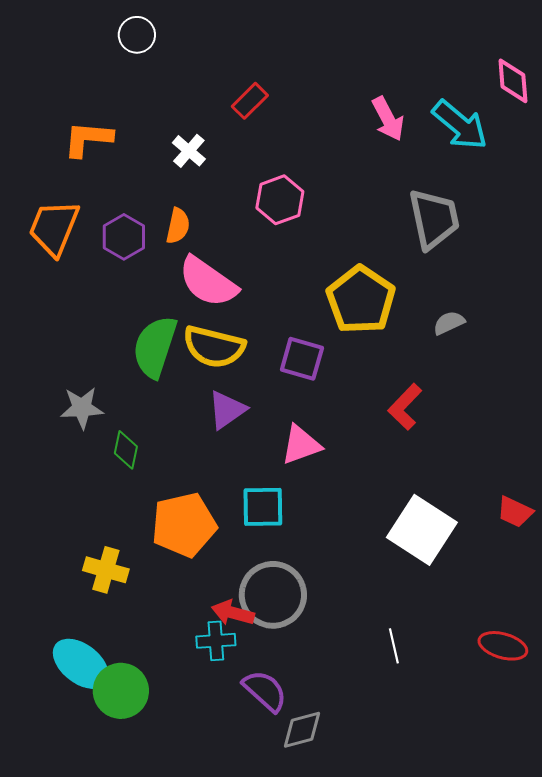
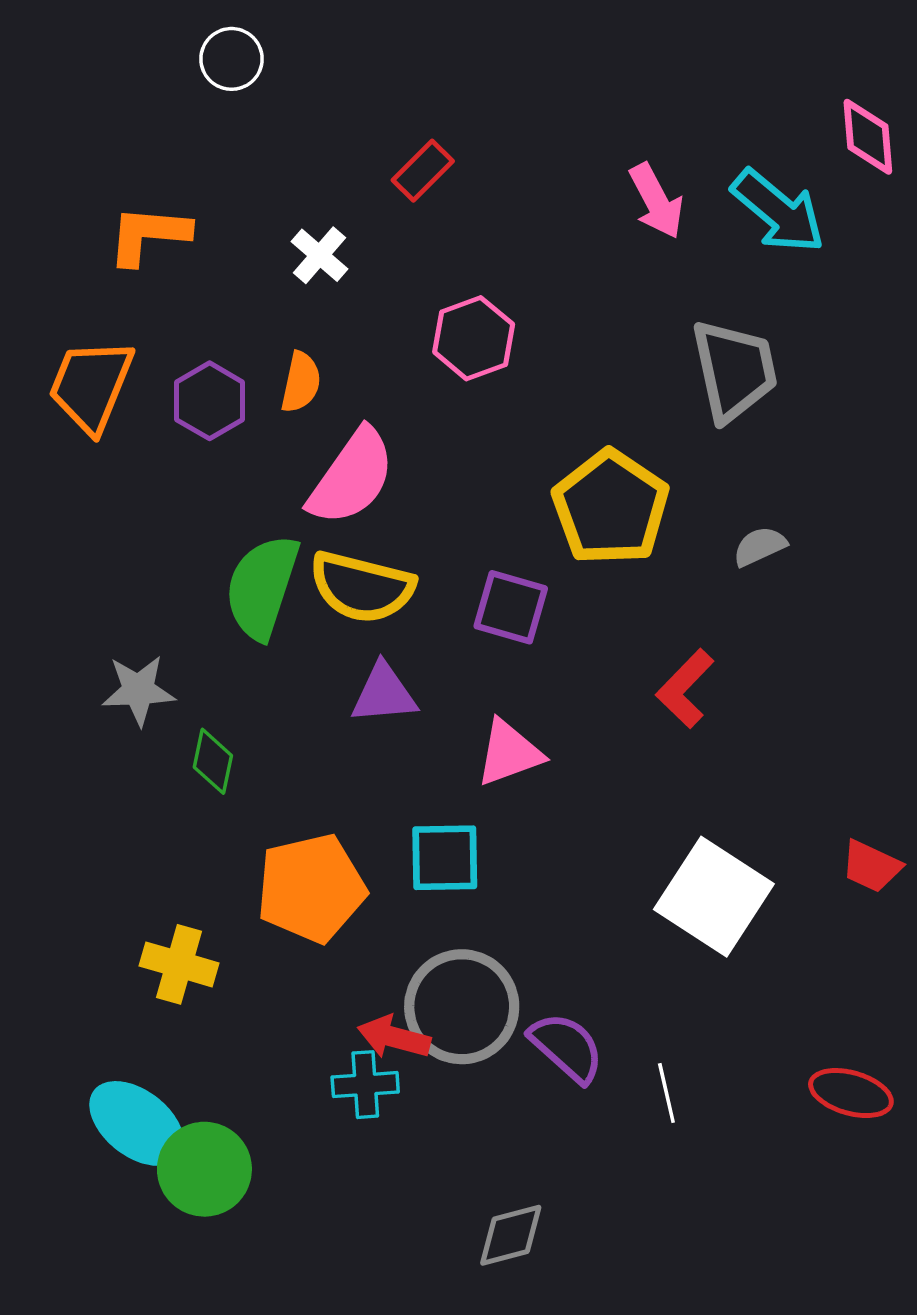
pink semicircle: (208, 282) -> (352, 477), turned -90
purple triangle: (227, 410) -> (384, 694), turned 30
purple semicircle: (265, 691) -> (567, 1047), moved

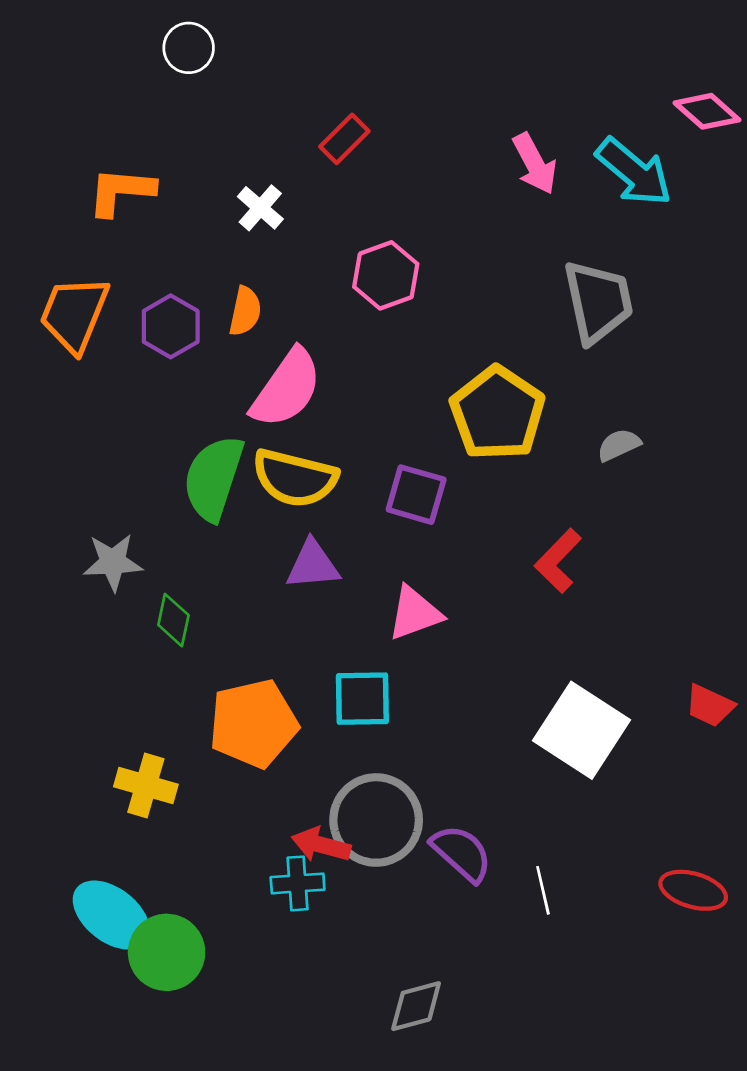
pink diamond: (868, 137) -> (707, 111), turned -44

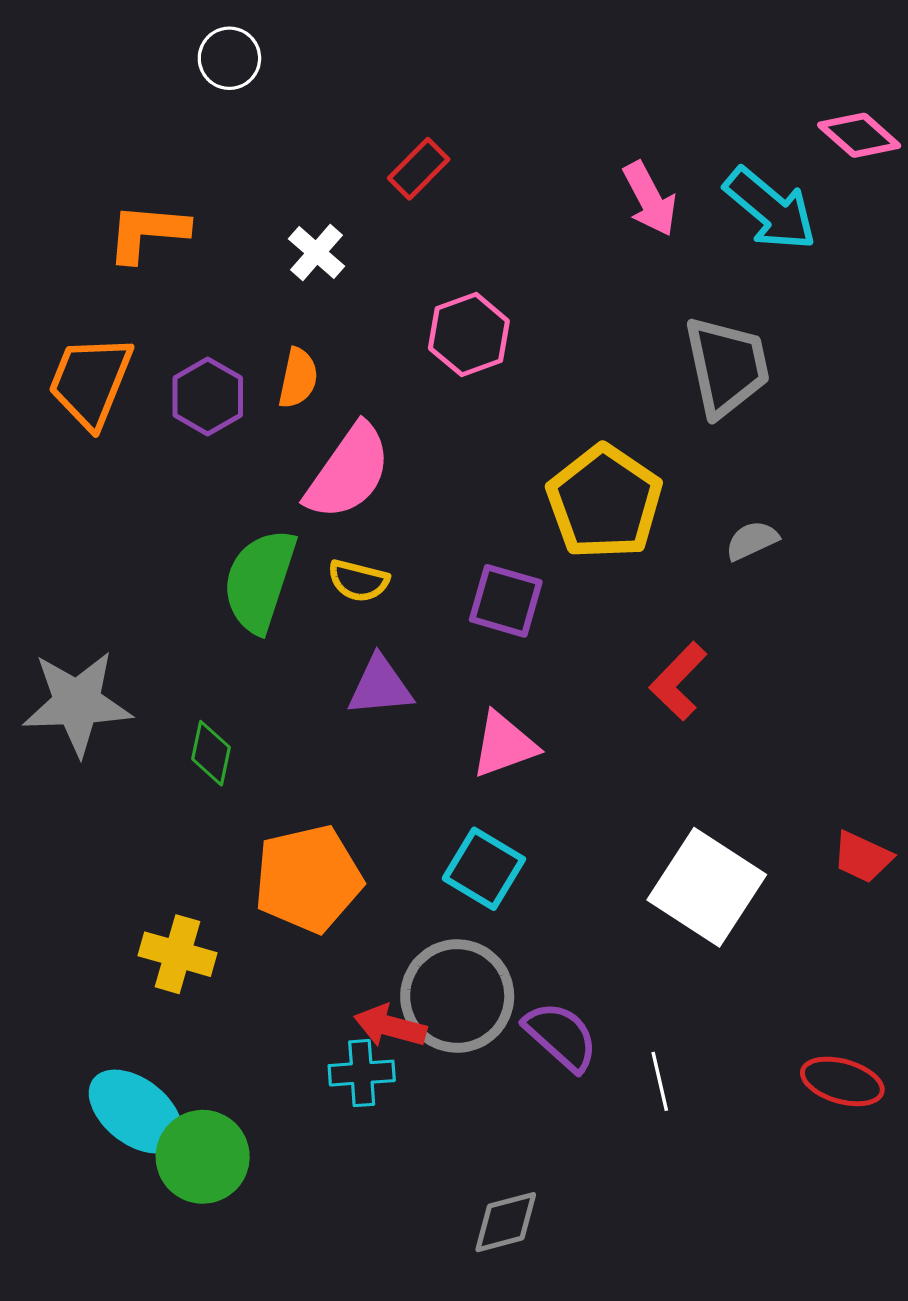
yellow semicircle: (295, 478) -> (358, 581), size x0.6
gray star: (113, 562) -> (77, 703), moved, size x1.5
cyan square: (362, 699) -> (484, 869), moved, turned 32

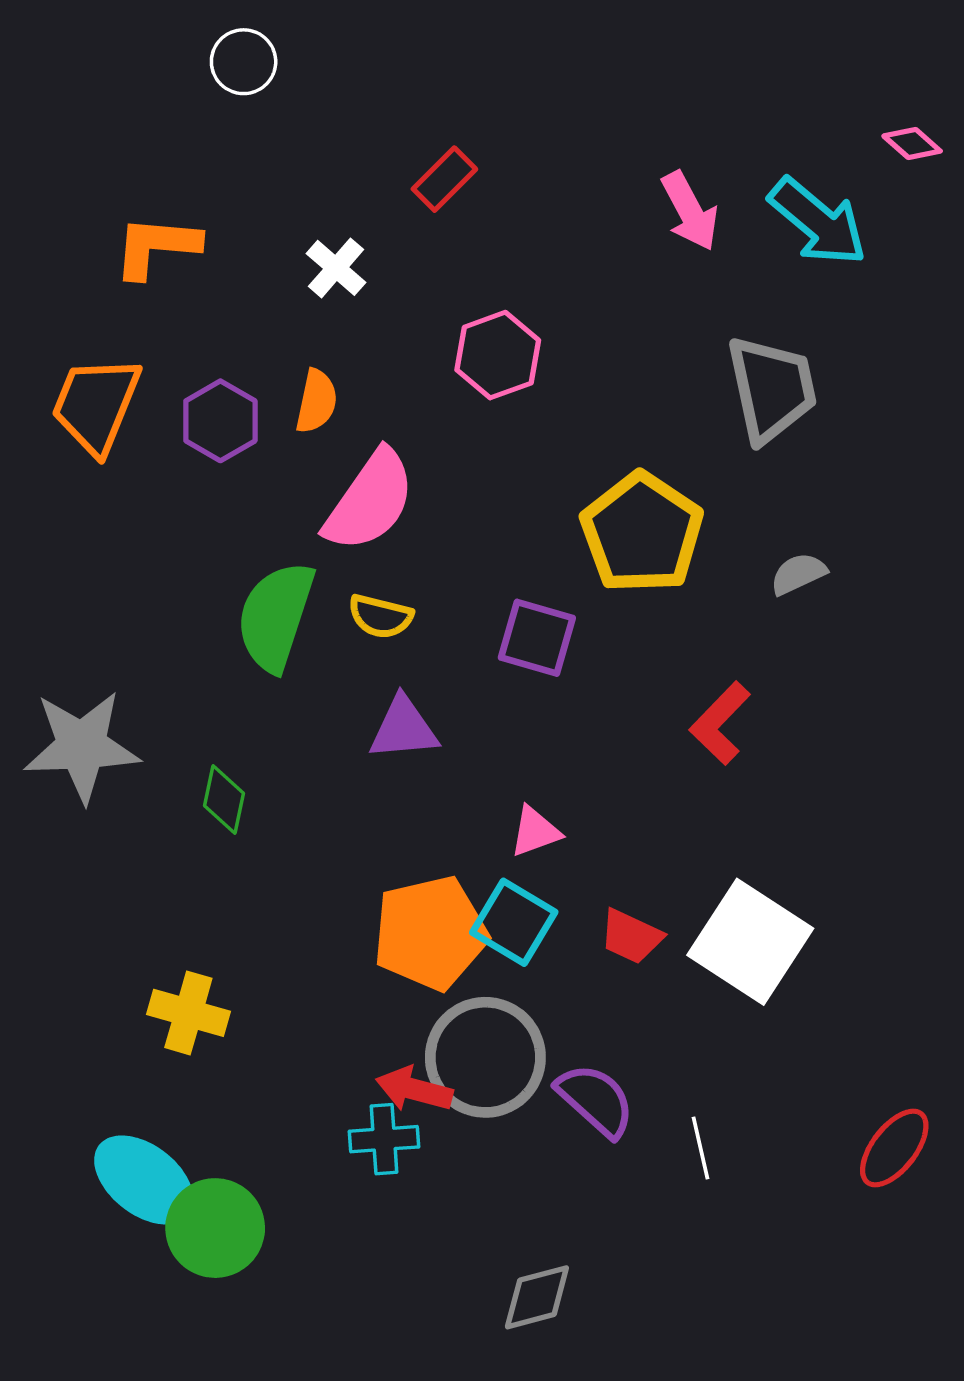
pink diamond: (859, 135) -> (912, 143), size x0.7
pink triangle: (504, 745) -> (535, 832), moved, size x0.7
red trapezoid: (862, 857) -> (631, 936), moved
orange pentagon: (308, 879) -> (430, 933), moved
red ellipse: (842, 1081) -> (894, 1148), turned -68

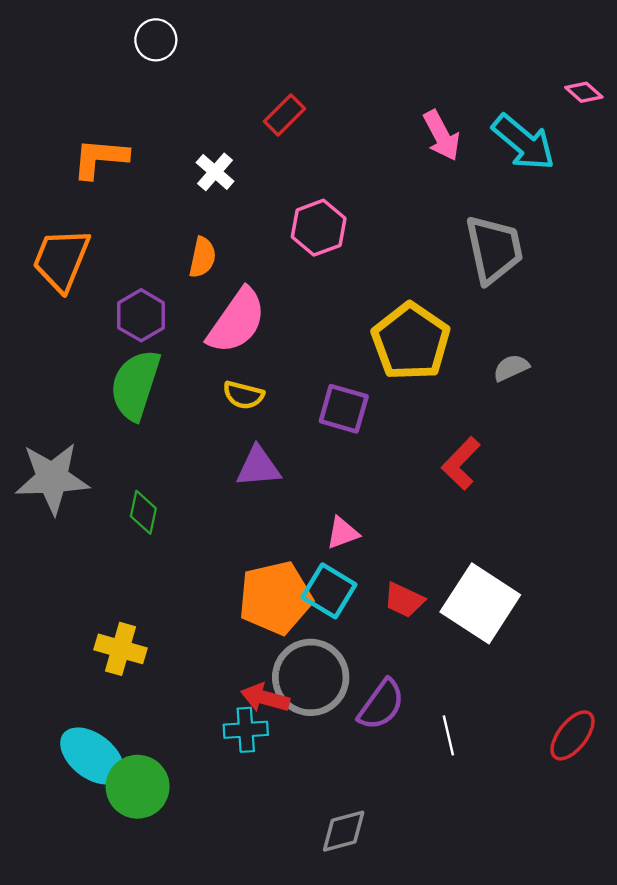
purple hexagon: (220, 421) -> (141, 315), moved
green semicircle: (276, 616) -> (135, 385), moved
purple semicircle: (596, 1100) -> (381, 705), turned 84

